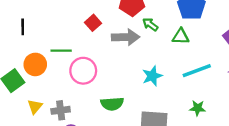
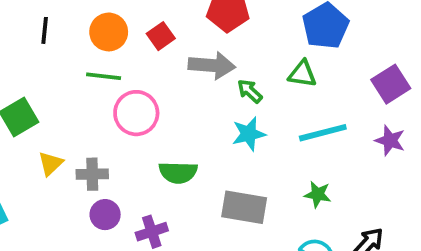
green arrow: (150, 24) -> (250, 91), moved
orange circle: (35, 64) -> (109, 32), moved

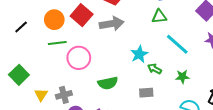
black line: (45, 30) -> (21, 27), turned 56
red square: (161, 36) -> (82, 15), size x1.5
green arrow: (250, 91) -> (155, 69), moved
cyan line: (323, 133) -> (177, 44), turned 70
gray rectangle: (244, 207) -> (146, 93), size x0.6

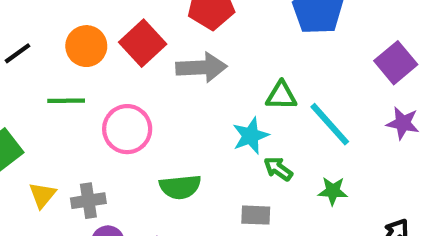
green triangle: (159, 17) -> (281, 96), moved
green line: (57, 43) -> (66, 101), moved

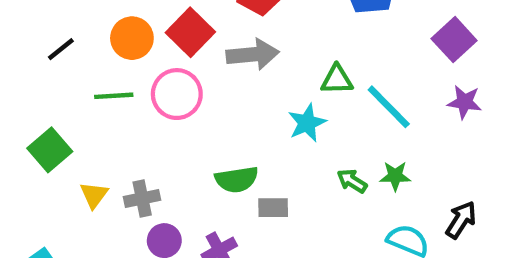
pink circle: (127, 129) -> (177, 94), moved
green arrow: (278, 169) -> (352, 181), moved
gray rectangle: (256, 215) -> (273, 208), moved

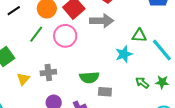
green line: (114, 96) -> (36, 34), turned -54
gray cross: (142, 198) -> (48, 72), moved

